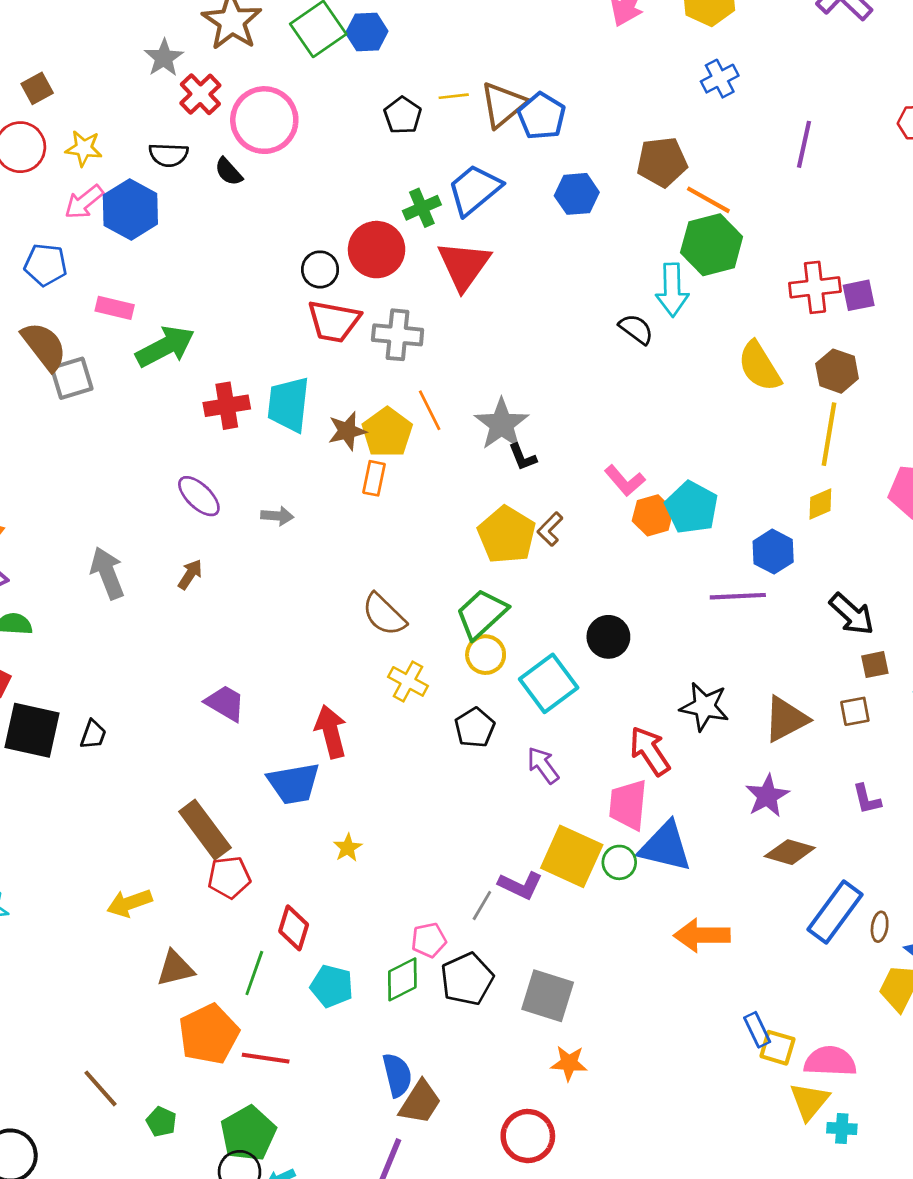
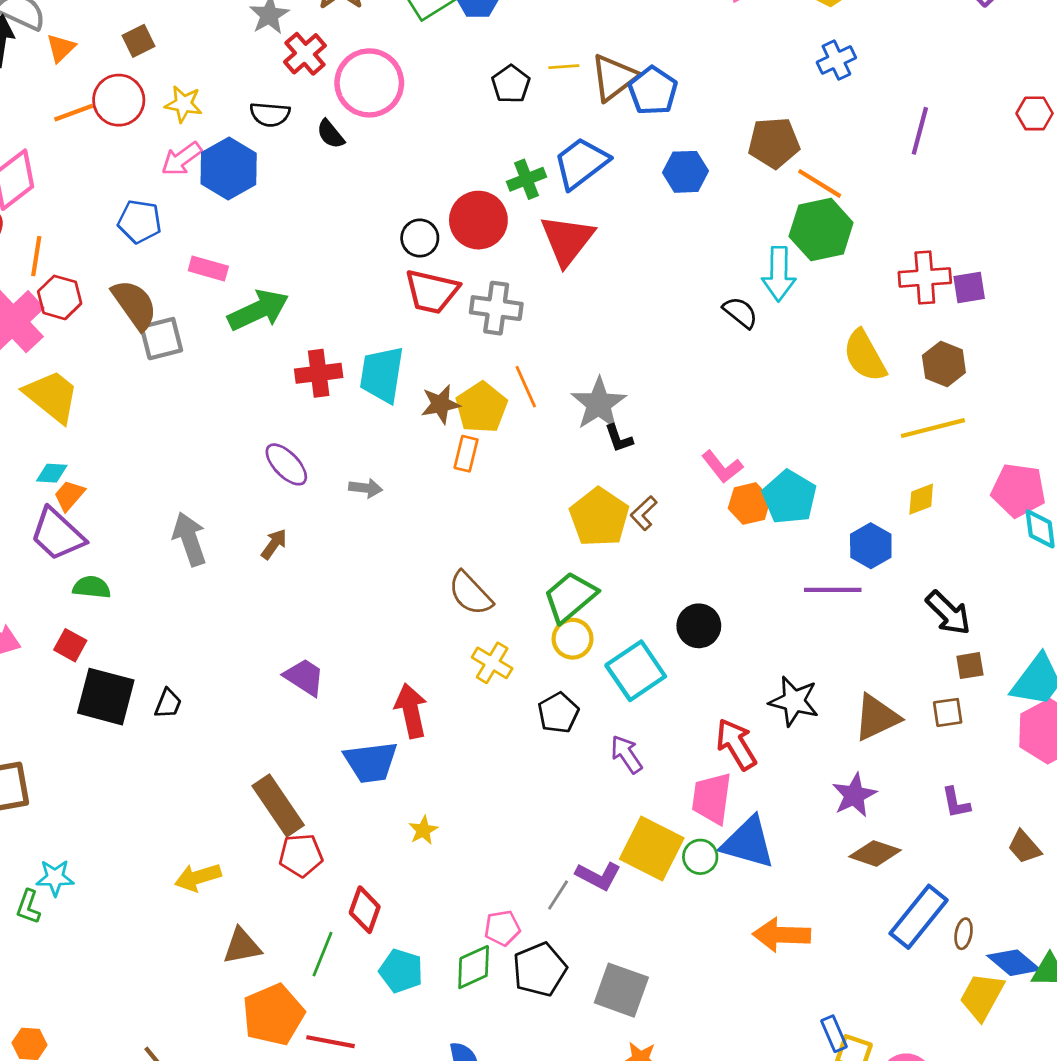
yellow line: (829, 434) -> (933, 428), turned 64

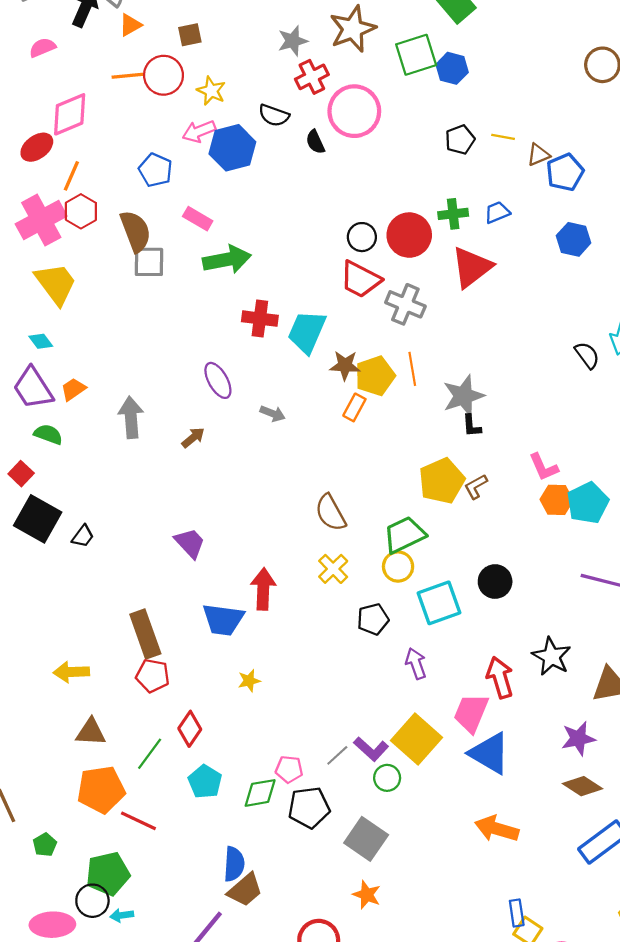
brown triangle: (614, 77) -> (538, 155), size x0.6
blue trapezoid: (581, 163) -> (497, 212), size x0.6
cyan diamond: (52, 473) -> (41, 341), turned 35
orange trapezoid: (69, 495) -> (73, 389), moved
green circle: (700, 857) -> (387, 778), moved

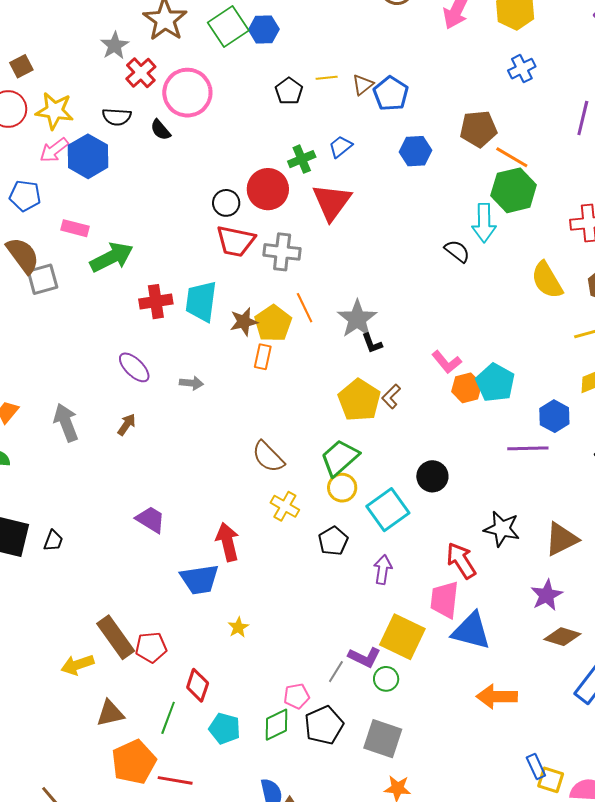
yellow star: (211, 91) -> (55, 111), size x1.4
brown rectangle: (145, 634) -> (116, 637), moved
purple arrow: (416, 663) -> (383, 570), turned 44

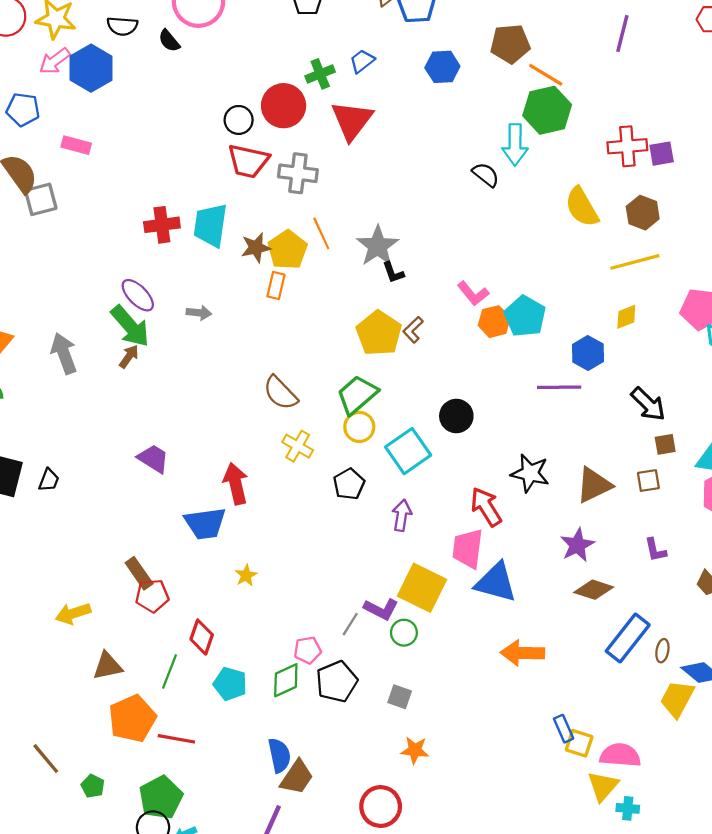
green arrow: (112, 257) -> (130, 326), moved, turned 75
brown rectangle: (116, 637) -> (139, 573), moved, size x0.7
gray square: (383, 739) -> (400, 697), size x0.6

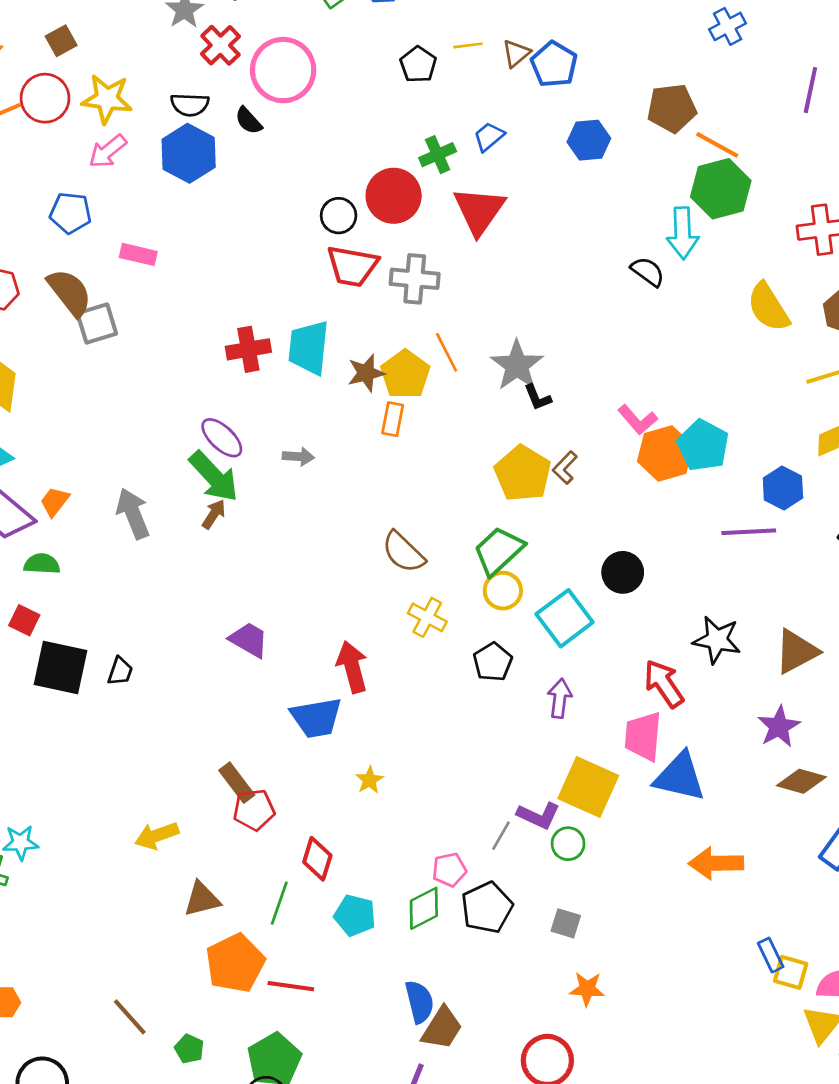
blue hexagon: (91, 68) -> (189, 153), moved
orange hexagon: (494, 322) -> (665, 453), size x1.4

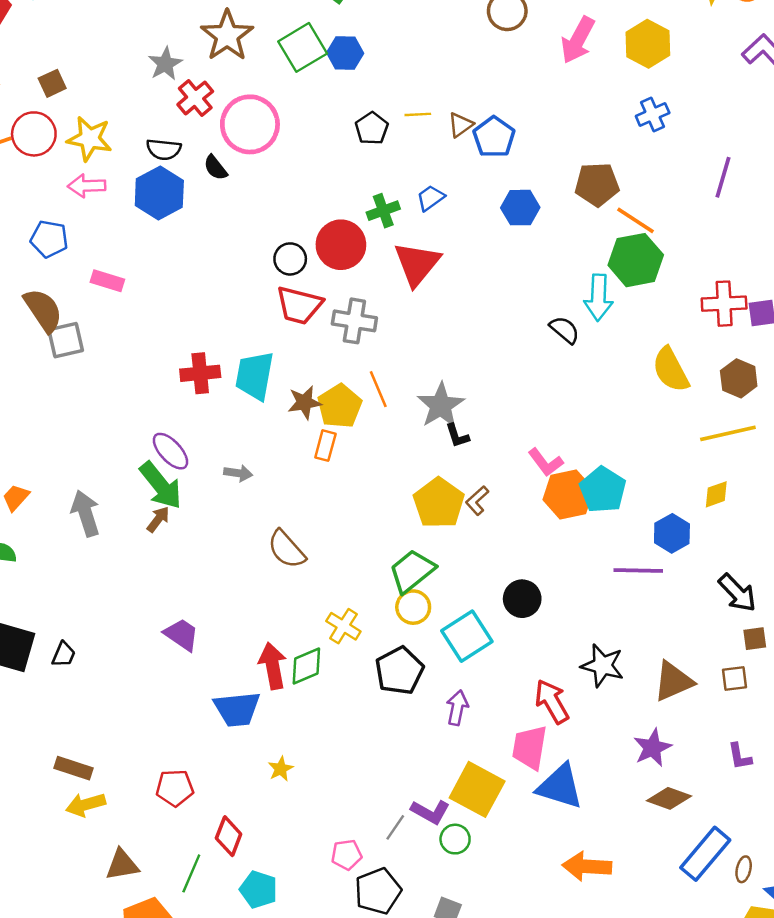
pink arrow: (108, 151) -> (87, 186), turned 33
brown semicircle: (403, 552) -> (287, 549), moved
black pentagon: (493, 662) -> (399, 671), size x1.4
brown rectangle: (237, 783) -> (74, 768), moved, turned -39
green diamond: (424, 908) -> (306, 666), moved

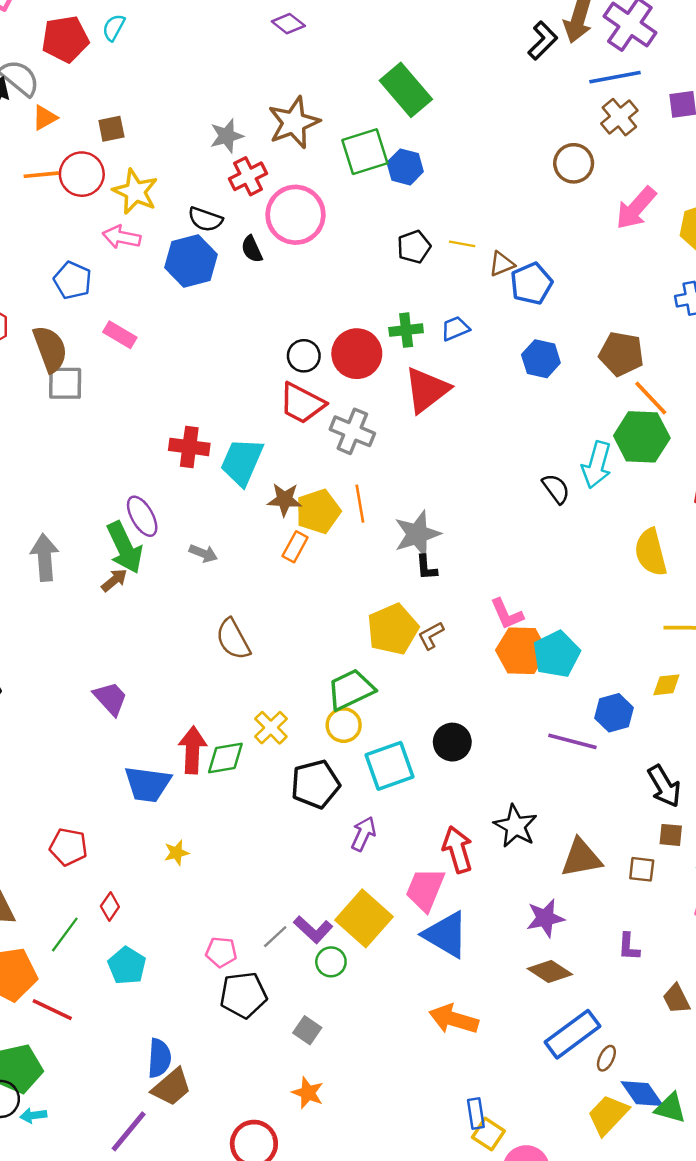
red diamond: (229, 836) -> (110, 907), size x0.7

